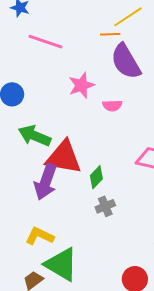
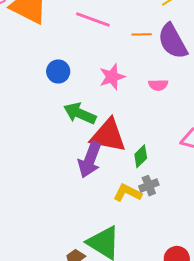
orange line: (110, 34) -> (142, 34), moved
pink star: (81, 85) -> (112, 77), moved
yellow L-shape: (40, 236) -> (127, 193), moved

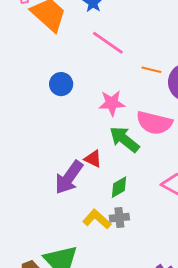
pink semicircle: (158, 85) -> (154, 123), size x1.8
green arrow: (80, 113) -> (124, 139), moved
red triangle: (108, 136) -> (93, 159), size x0.5

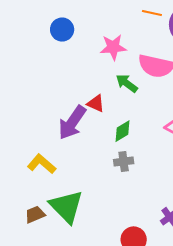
green arrow: (124, 139) -> (127, 83), size x0.7
yellow L-shape: (97, 219) -> (42, 164), moved

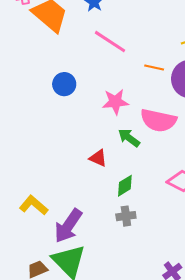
purple arrow: (72, 123) -> (68, 226), moved
yellow L-shape: (42, 164) -> (34, 205), moved

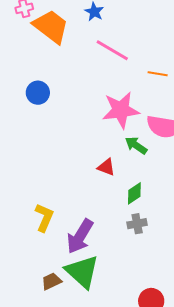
blue circle: (64, 84) -> (38, 93), moved
pink star: (115, 102) -> (121, 110), size x1.4
yellow L-shape: (34, 205) -> (44, 218), turned 76

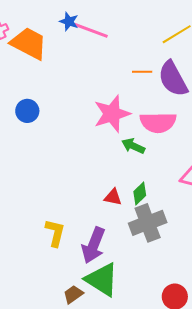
pink line: (112, 50) -> (91, 30), moved
red triangle: (106, 167) -> (113, 197), moved
gray cross: (137, 224) -> (148, 223), size x1.8

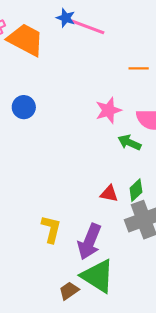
pink star: (112, 114) -> (108, 110), size x0.7

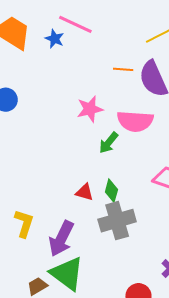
blue star: (66, 18) -> (55, 39), moved
green arrow: (129, 143) -> (109, 143), turned -80
green diamond: (136, 190) -> (111, 191), turned -35

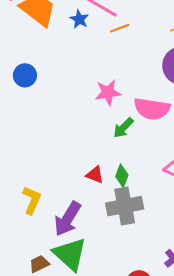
orange line: (123, 69) -> (120, 28), moved, turned -30

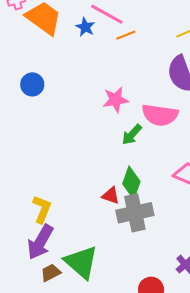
red triangle: (95, 175) -> (111, 196), moved
green diamond: (122, 176) -> (131, 183), size x1.4
purple arrow: (68, 219) -> (40, 242), moved

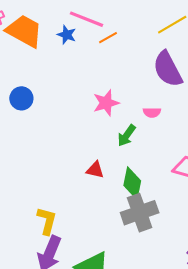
pink semicircle: (160, 115) -> (152, 112), size x0.5
red triangle: (111, 196) -> (95, 170), moved

